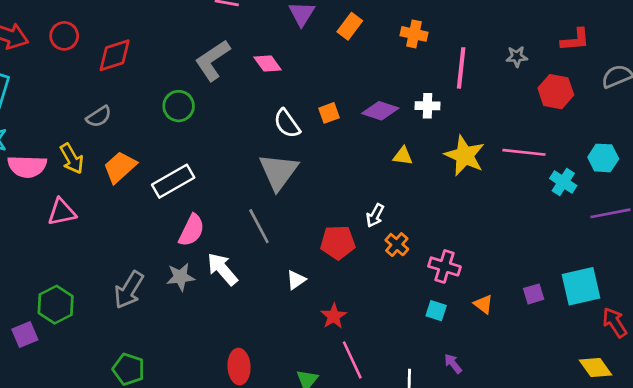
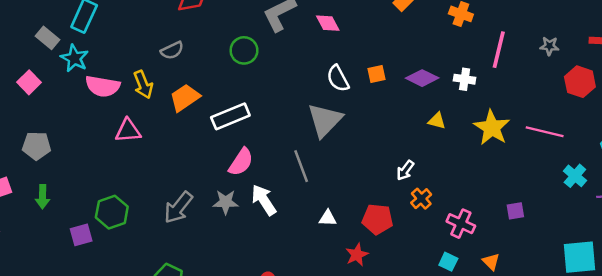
cyan cross: (563, 182) -> (575, 176), moved
red pentagon: (338, 242) -> (378, 219), moved
white triangle: (296, 280) -> (328, 218), turned 30
purple square: (534, 294) -> (515, 211), moved

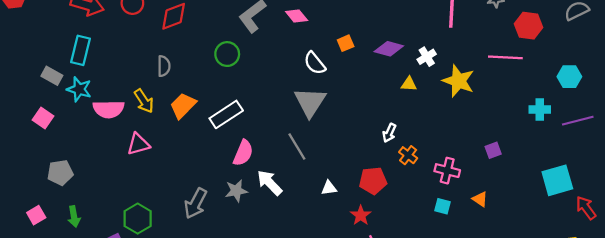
gray semicircle: (172, 50) -> (164, 66), turned -54
orange square: (376, 74) -> (346, 43), moved
white cross: (465, 79) -> (427, 57), moved, turned -30
pink line: (545, 132) -> (505, 57), moved
cyan cross: (575, 176) -> (540, 110), turned -30

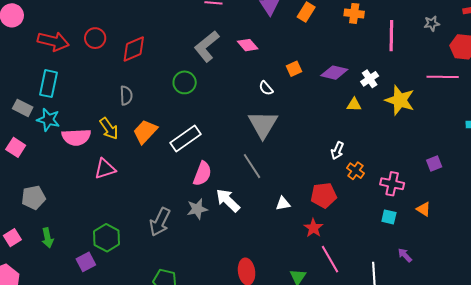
white semicircle: (315, 63) -> (266, 88), size x0.7

